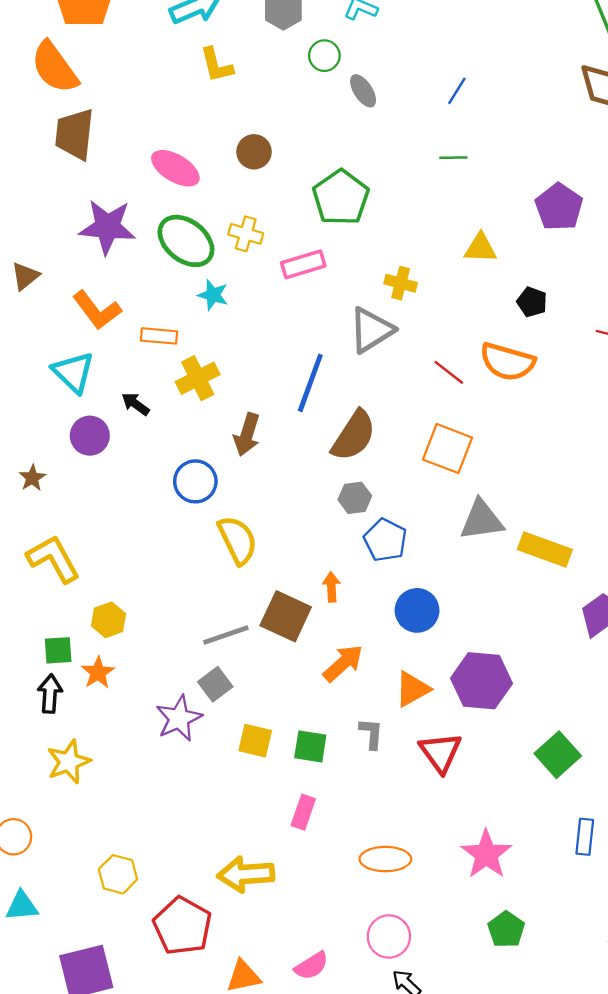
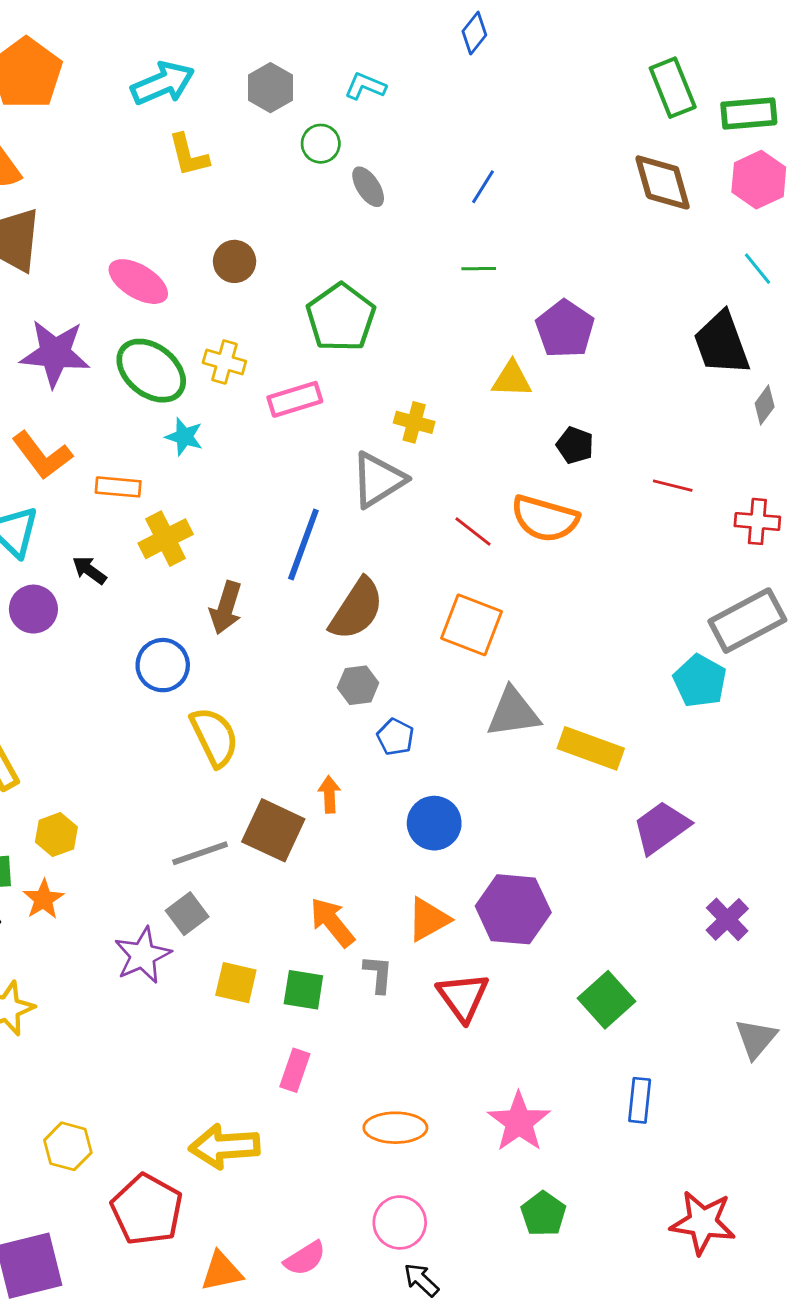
purple pentagon: (559, 207) -> (565, 329), moved
blue pentagon: (385, 540) -> (395, 737), size x0.7
orange arrow: (343, 663) -> (332, 922), moved, turned -87

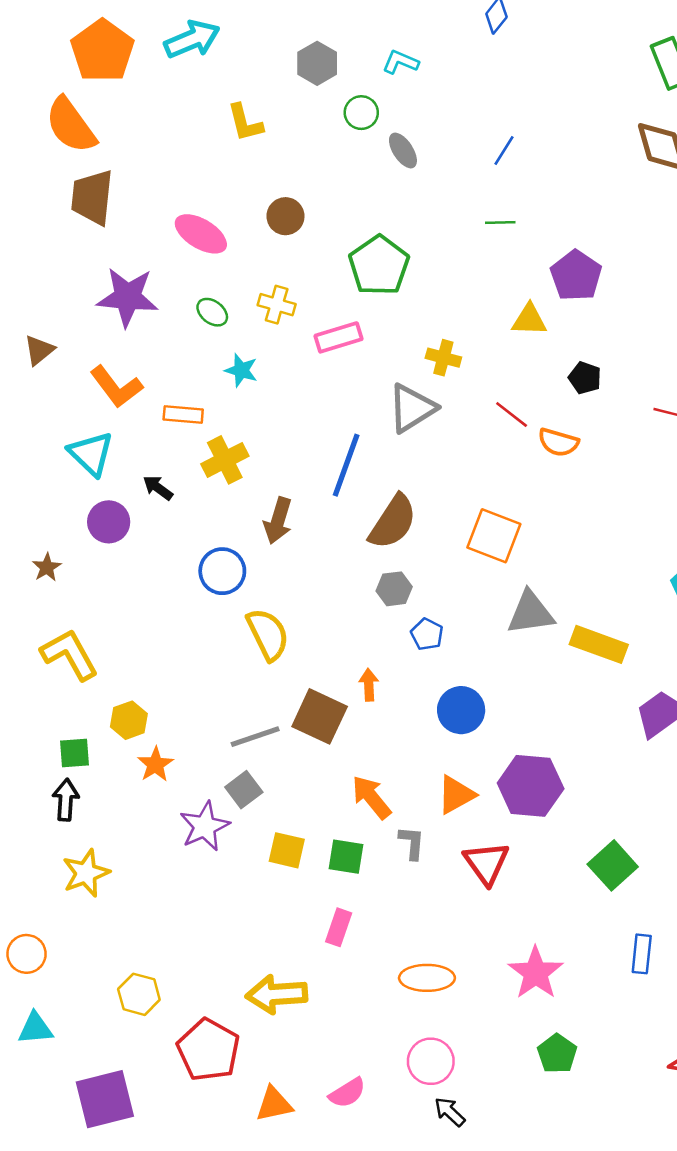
cyan arrow: (163, 83) -> (192, 39), moved
green ellipse: (151, 371) -> (212, 312), size x0.5
orange semicircle: (545, 519) -> (558, 442), size x0.7
red line: (473, 532) -> (512, 415), moved
orange star: (43, 899) -> (155, 764), moved

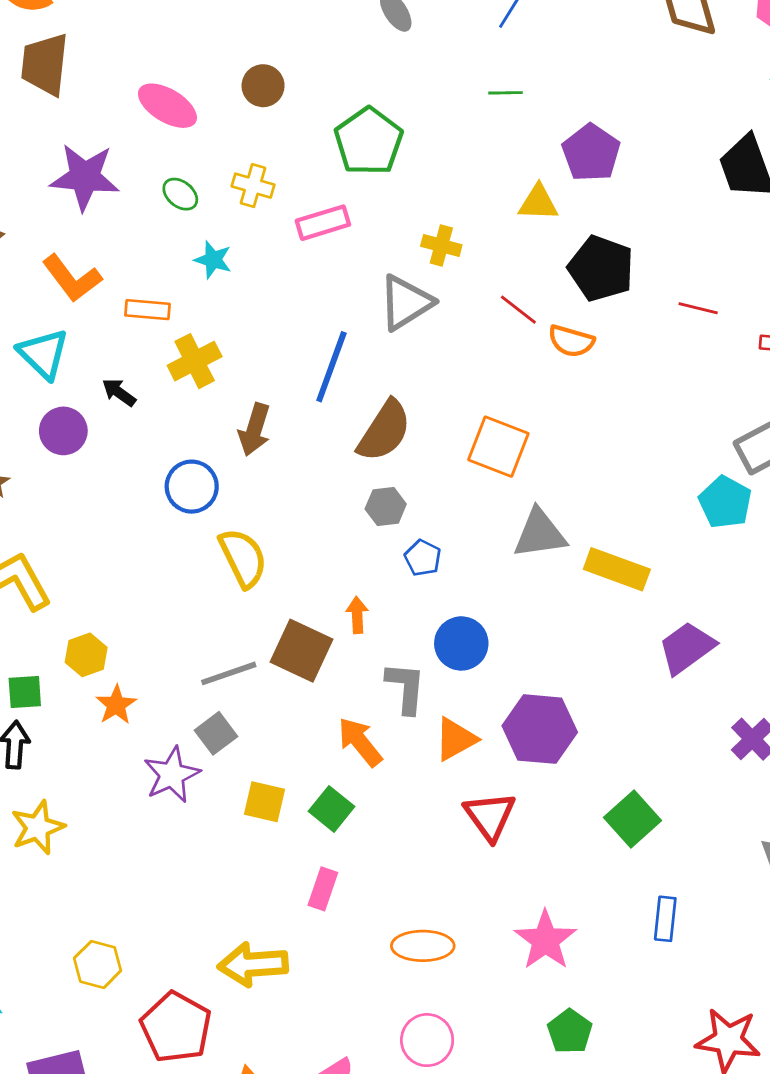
black pentagon: (585, 378) -> (601, 268), size x1.8
gray L-shape: (412, 843) -> (406, 688), moved, size x1.4
green square: (346, 857) -> (331, 809), turned 30

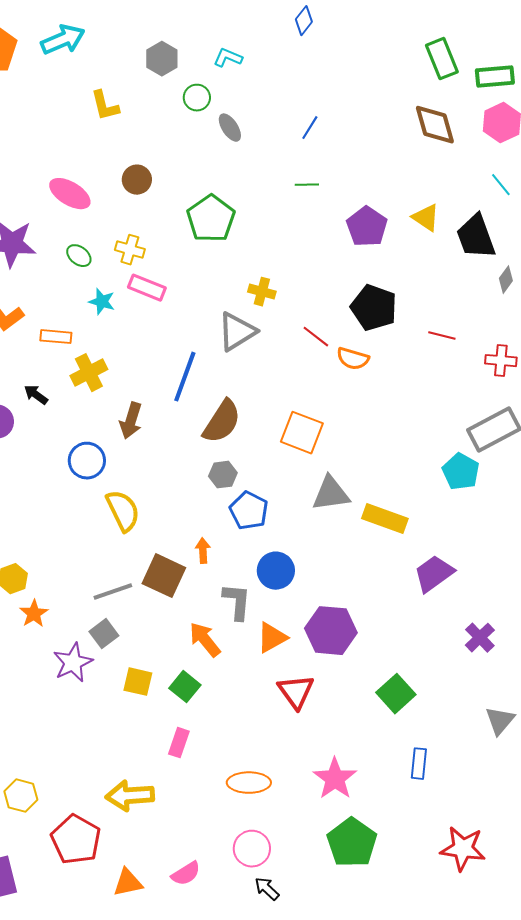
yellow triangle: (538, 203) -> (426, 218), moved, turned 32
pink rectangle: (323, 223) -> (147, 288), moved, turned 39
blue pentagon: (423, 558) -> (249, 511), size x1.5
green pentagon: (570, 1031) -> (352, 843), size x1.6

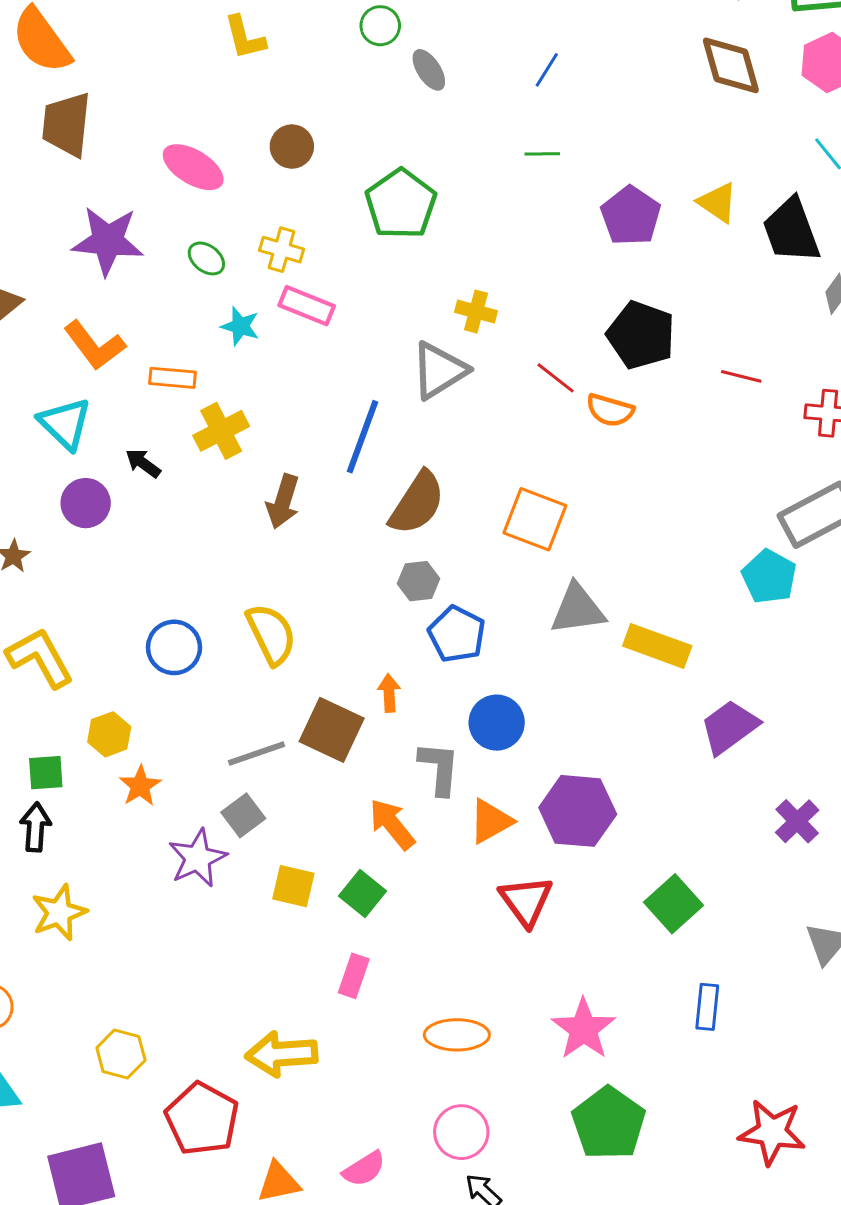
blue circle: (87, 461) -> (174, 647), moved

